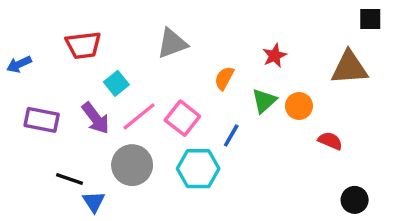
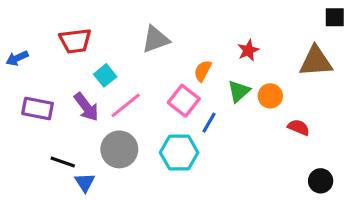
pink square: (182, 118) -> (184, 101), moved

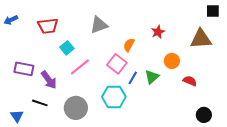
blue arrow: (17, 58) -> (11, 20), moved
green triangle: (239, 91) -> (152, 77), moved
purple arrow: (86, 107) -> (49, 80), moved
gray circle: (119, 149) -> (76, 108), moved
blue triangle: (85, 182) -> (17, 116), moved

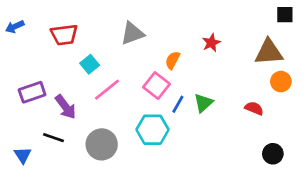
orange circle: (172, 61) -> (281, 82), moved
purple rectangle: (24, 69) -> (32, 92), turned -30

